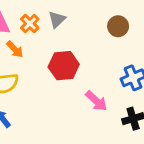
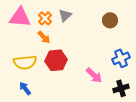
orange arrow: (15, 49) -> (44, 37), moved
red hexagon: (64, 66) -> (56, 60), moved

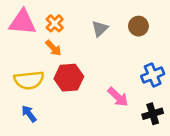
gray triangle: (65, 15) -> (100, 29), moved

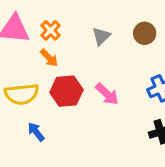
pink arrow: (118, 97) -> (107, 94), moved
blue arrow: (29, 114) -> (36, 132), moved

